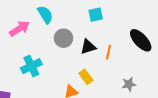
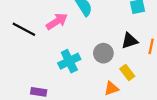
gray circle: (63, 38) -> (103, 53), moved

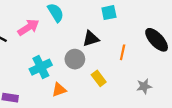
black triangle: (130, 41) -> (91, 39), moved
orange triangle: (111, 88) -> (59, 90), moved

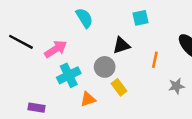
pink arrow: (28, 27) -> (56, 49), moved
yellow rectangle: (99, 78) -> (119, 87), moved
gray star: (144, 86) -> (176, 86), moved

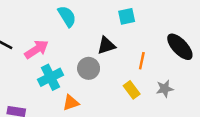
yellow rectangle: (119, 87) -> (132, 90), moved

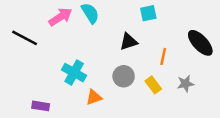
pink arrow: (37, 49) -> (60, 17), moved
gray circle: (89, 68) -> (124, 76), moved
cyan cross: (50, 77) -> (74, 73), turned -35

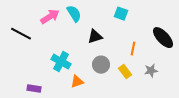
cyan square: (148, 13) -> (121, 14), turned 32
black triangle: (129, 42) -> (95, 37), moved

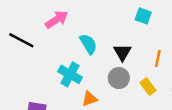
cyan semicircle: (74, 14) -> (88, 44), moved
black triangle: (95, 37) -> (122, 52), moved, turned -42

